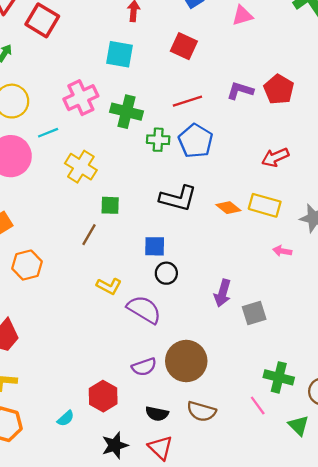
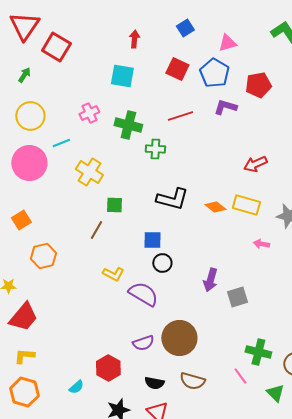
red pentagon: (279, 89) -> (258, 85), moved, turned 30
pink cross: (81, 98) -> (89, 113), size x0.7
blue pentagon: (196, 141) -> (214, 73), moved

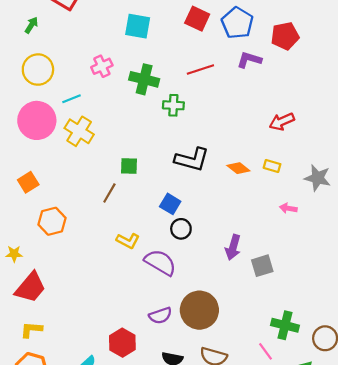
yellow cross: (89, 172) -> (79, 131), moved
yellow rectangle: (246, 205) -> (272, 166), size x0.6
blue square: (152, 240) -> (170, 204), turned 30

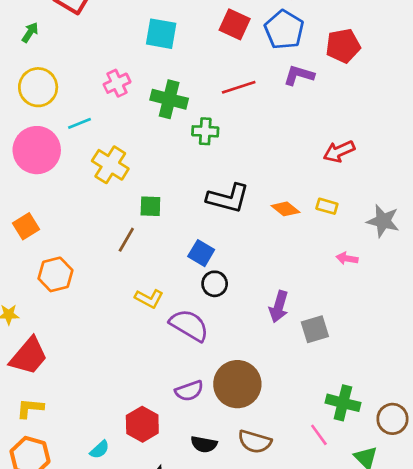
yellow cross: (79, 131) -> (110, 165), moved

